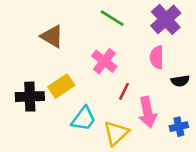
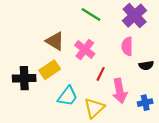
brown triangle: (52, 36) -> (55, 41), moved

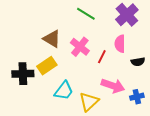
red line: (101, 74) -> (102, 57), moved
pink arrow: (120, 91) -> (113, 86), turned -60

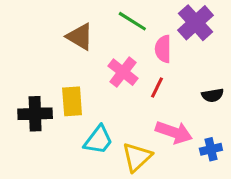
brown triangle: (52, 39) -> (80, 37), moved
pink semicircle: (120, 44) -> (163, 49), moved
yellow rectangle: (47, 66) -> (72, 101), turned -60

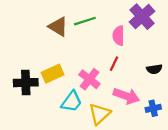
green line: (132, 21) -> (85, 21), moved, turned -50
pink cross: (123, 72) -> (89, 79), moved
yellow rectangle: (72, 101) -> (53, 74), turned 70

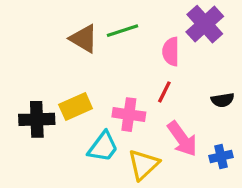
pink cross: (89, 79) -> (129, 115), turned -30
pink arrow: (126, 96) -> (182, 139), turned 35

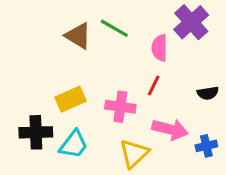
green line: (122, 31) -> (114, 28), turned 48
black cross: (37, 119) -> (36, 132), moved
pink arrow: (182, 139) -> (170, 129), turned -40
cyan trapezoid: (103, 147) -> (74, 144), moved

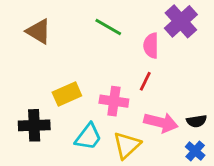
brown triangle: (78, 36) -> (38, 31), moved
black semicircle: (208, 93) -> (197, 121), moved
cyan trapezoid: (74, 144) -> (88, 137), moved
blue cross: (206, 146) -> (195, 151), moved, turned -36

